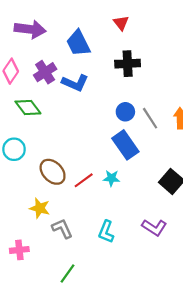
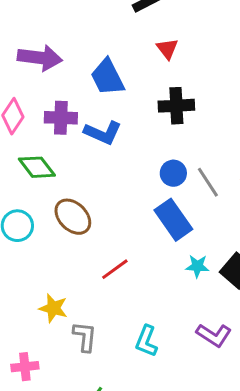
purple cross: (45, 72) -> (61, 118), turned 35
brown ellipse: (53, 172) -> (73, 217), moved
cyan star: (111, 178) -> (197, 266), moved
gray L-shape: (62, 229) -> (85, 337), turned 30

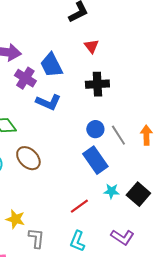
purple cross: (61, 118) -> (25, 78), moved, turned 30
red line: (115, 269) -> (79, 206), moved

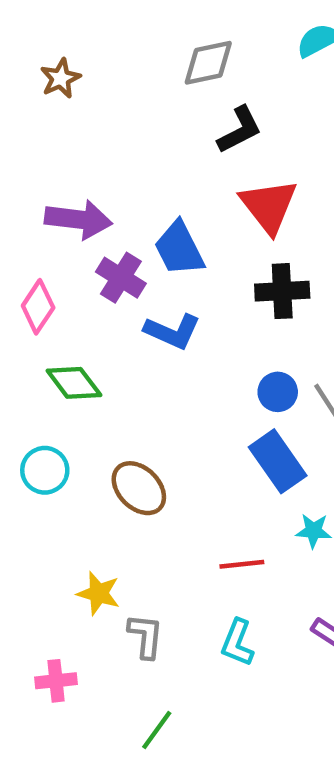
red triangle: (91, 46) -> (269, 206), size x1.8
brown ellipse: (28, 158) -> (139, 488), moved
red line: (79, 206) -> (242, 564), turned 30

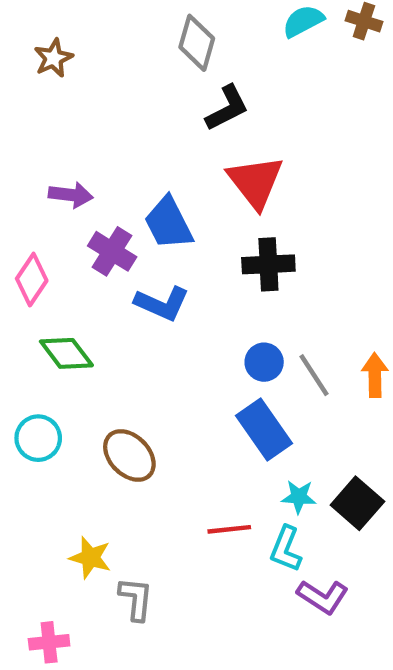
gray diamond: (208, 63) -> (197, 43), turned -62
purple arrow: (78, 219) -> (71, 195), size x0.7
cyan L-shape: (237, 643) -> (286, 549), moved

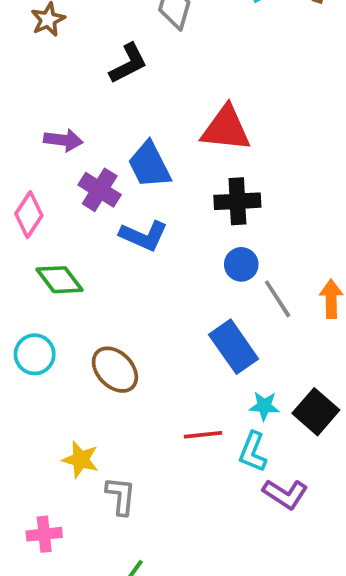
black L-shape: (227, 108) -> (128, 64), moved
red triangle: (255, 182) -> (226, 129), turned -46
blue circle: (264, 362) -> (241, 264), moved

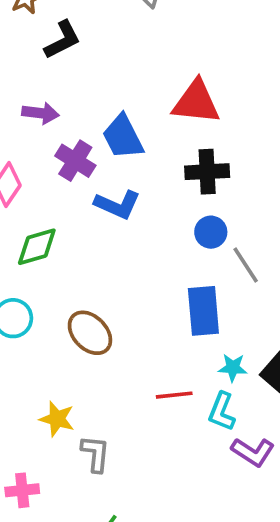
black L-shape: (128, 64) -> (62, 40), moved
green diamond: (59, 280) -> (37, 247), turned -69
blue rectangle: (234, 347) -> (203, 311), turned 30

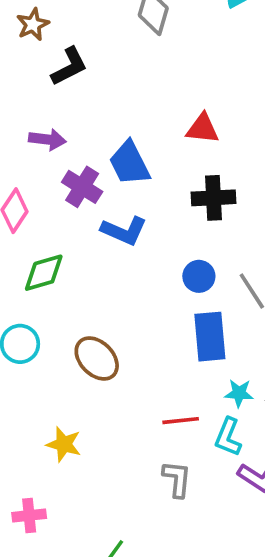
red triangle: (196, 102) -> (203, 128), size x0.7
blue circle: (211, 232) -> (199, 276), moved
gray L-shape: (95, 454) -> (177, 479), moved

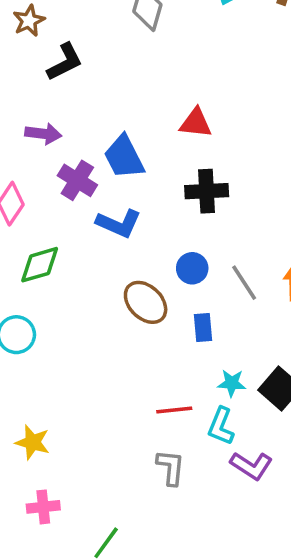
blue rectangle: (210, 337) -> (203, 327), size x0.6
brown ellipse: (97, 358) -> (146, 302), moved
yellow star: (64, 444) -> (32, 442), moved
pink cross: (29, 515) -> (43, 507), moved

